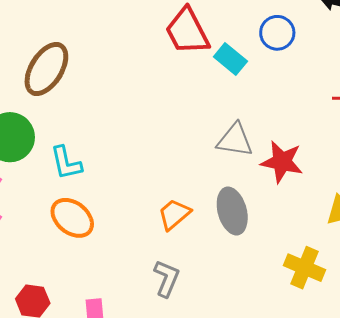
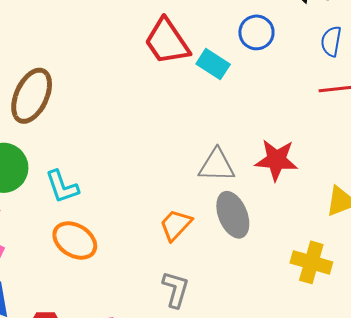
gray triangle: (235, 140) -> (217, 165), moved

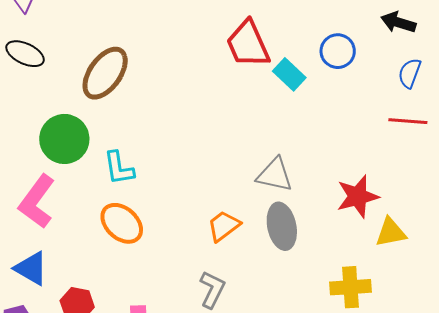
red star: (276, 160) -> (358, 196), moved, turned -30
yellow cross: (311, 262) -> (351, 287), turned -30

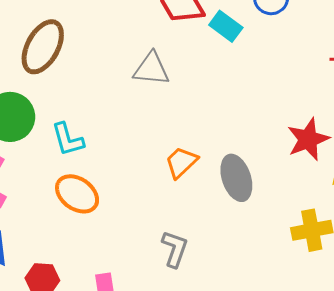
gray triangle: (275, 175) -> (151, 69), moved
orange trapezoid: (224, 226) -> (181, 162), moved

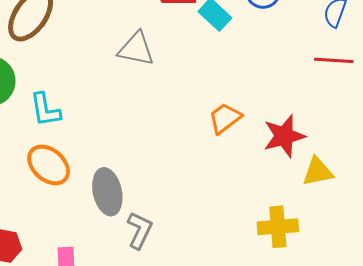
orange trapezoid: (181, 162) -> (225, 118), moved
gray ellipse: (236, 178) -> (107, 192), moved

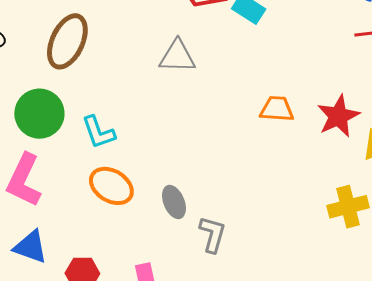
orange trapezoid: (225, 118) -> (277, 109), turned 51
gray ellipse: (107, 192) -> (174, 202), size x0.7

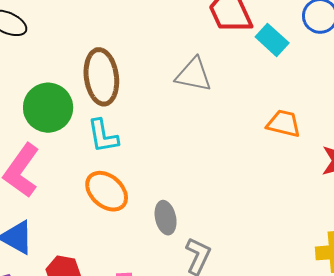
brown ellipse: (67, 41) -> (101, 77), moved, turned -42
orange trapezoid: (277, 109) -> (284, 123), moved

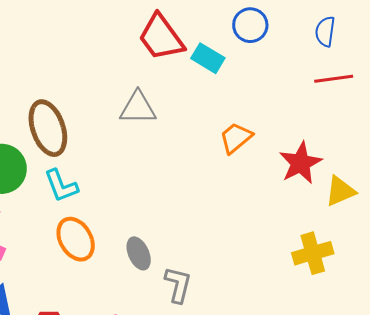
orange trapezoid: (284, 123) -> (236, 138), turned -42
orange ellipse: (107, 191) -> (76, 239), turned 30

